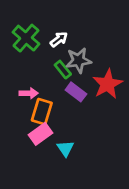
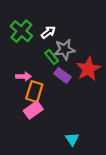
cyan triangle: (65, 148) -> (72, 139), moved

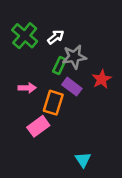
green rectangle: (52, 57) -> (59, 65), turned 64
red star: (88, 69) -> (102, 79), size x0.7
orange rectangle: (34, 92) -> (53, 103), moved

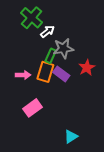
green cross: (25, 36) -> (32, 18), moved
orange rectangle: (53, 103) -> (45, 72), moved
cyan triangle: (83, 160) -> (71, 137), turned 32

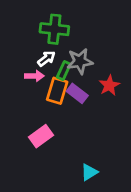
green cross: (32, 18) -> (54, 29), moved, turned -35
white arrow: (47, 31) -> (46, 59), moved
pink arrow: (23, 75) -> (34, 76), moved

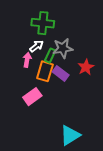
pink arrow: (34, 76) -> (27, 60), turned -80
pink rectangle: (41, 136) -> (32, 97), moved
cyan triangle: (89, 172) -> (70, 135), size x1.5

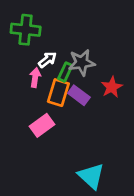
green cross: (43, 23) -> (26, 30), moved
cyan triangle: (70, 135) -> (91, 176), turned -45

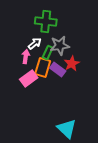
green cross: (26, 30) -> (46, 22), moved
red star: (112, 87) -> (72, 64), moved
pink rectangle: (42, 125) -> (29, 79), moved

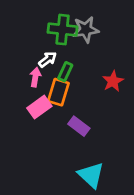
gray star: (60, 46) -> (86, 30), moved
red star: (72, 64) -> (113, 81), moved
purple rectangle: (58, 70) -> (79, 126), moved

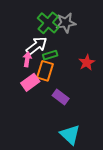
green cross: (63, 30) -> (48, 23), turned 35
white arrow: (48, 59) -> (37, 46), size x1.5
green rectangle: (65, 72) -> (50, 55), turned 48

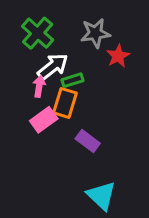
green cross: (48, 23) -> (38, 33), moved
red star: (87, 63) -> (118, 56), moved

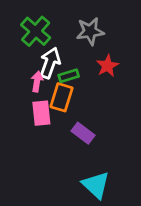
red star: (118, 56) -> (107, 66), moved
white arrow: (53, 67) -> (50, 63), turned -32
pink rectangle: (44, 120) -> (41, 113), turned -60

